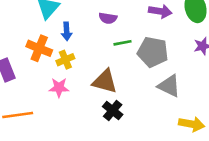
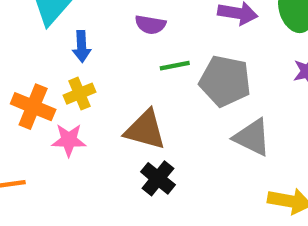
orange cross: (39, 48) -> (33, 107), moved

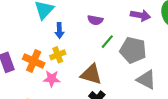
green line: (175, 66) -> (107, 42), turned -40

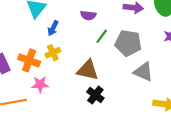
blue arrow: (59, 31) -> (53, 28), turned 32
pink star: (52, 79) -> (40, 84), moved

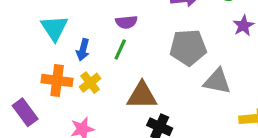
green line: (102, 36) -> (120, 50), moved
orange cross: (29, 60) -> (57, 80), moved

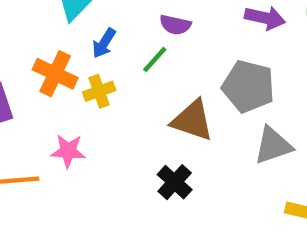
gray triangle: (217, 81) -> (273, 145), turned -48
brown triangle: (142, 96) -> (192, 120), moved

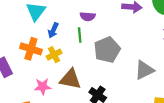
green line: (155, 59) -> (80, 35), turned -40
gray pentagon: (248, 86) -> (107, 50), moved, turned -30
brown triangle: (192, 120) -> (70, 79), moved

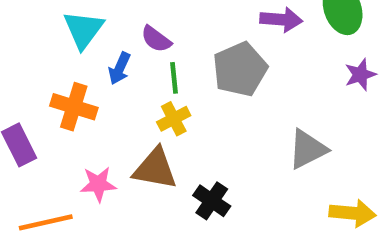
purple semicircle: (88, 16) -> (156, 39), moved, turned 32
gray pentagon: (107, 50) -> (240, 69), moved
yellow cross: (54, 55) -> (174, 119), moved

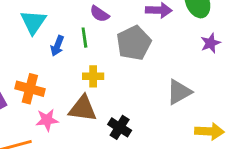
purple semicircle: (156, 39) -> (100, 14), moved
green line: (174, 78) -> (84, 38), moved
orange cross: (74, 107) -> (30, 89), moved
yellow cross: (174, 119) -> (93, 76), turned 30

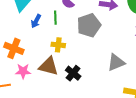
black cross: (120, 127) -> (73, 73), moved

